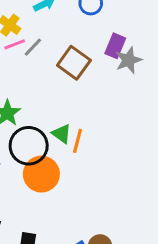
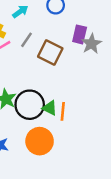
gray line: (33, 47) -> (26, 40), moved
black circle: (29, 146) -> (30, 105), moved

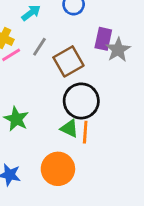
brown square: (50, 52) -> (68, 61), turned 35
black circle: (30, 105) -> (81, 101), moved

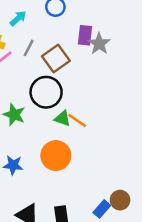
black circle: (81, 101) -> (46, 92), moved
orange line: (85, 132) -> (77, 120), turned -54

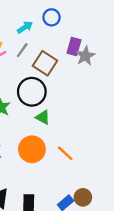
cyan arrow: (18, 18) -> (25, 27), moved
brown square: (56, 59) -> (45, 63), turned -30
orange line: (77, 120) -> (65, 153), moved

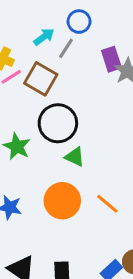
purple rectangle: (74, 46) -> (111, 59), turned -30
gray line: (22, 50) -> (66, 48), moved
brown square: (45, 63) -> (41, 79), moved

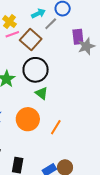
orange line: (107, 204) -> (56, 127), turned 70

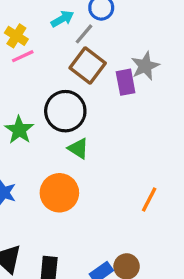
purple rectangle: (78, 37) -> (126, 82), moved
brown square: (31, 40) -> (88, 66), moved
orange line: (56, 127) -> (149, 199), moved

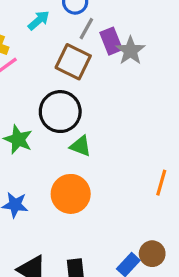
gray line: (84, 34) -> (86, 29), moved
purple rectangle: (126, 82) -> (111, 41), moved

